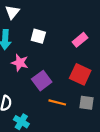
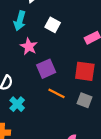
red square: (80, 74) -> (85, 71), turned -30

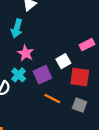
white square: (53, 25) -> (63, 61), moved, turned 32
cyan cross: (17, 104) -> (19, 75), moved

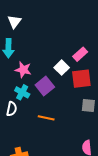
pink rectangle: (87, 45) -> (80, 54), moved
orange line: (52, 98) -> (46, 118), moved

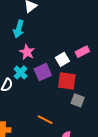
red square: (81, 79) -> (67, 81), moved
orange line: (46, 118) -> (45, 120), moved

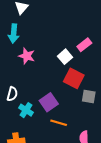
cyan cross: (21, 72) -> (26, 110), moved
purple square: (43, 72) -> (49, 102), moved
red square: (67, 81) -> (74, 78), turned 30

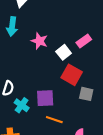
pink star: (27, 56) -> (39, 41), moved
purple square: (49, 102) -> (45, 98), turned 30

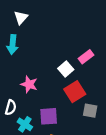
pink star: (39, 41) -> (29, 84), moved
red square: (72, 75) -> (75, 92), turned 30

